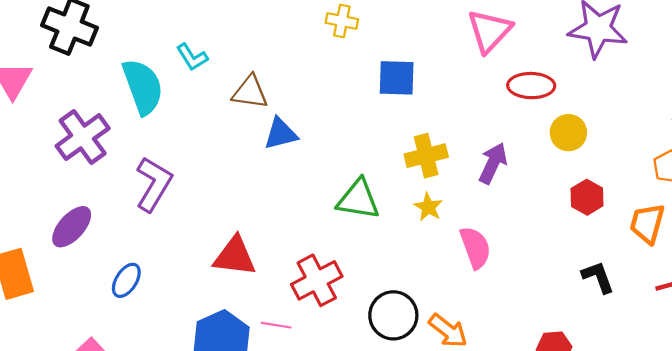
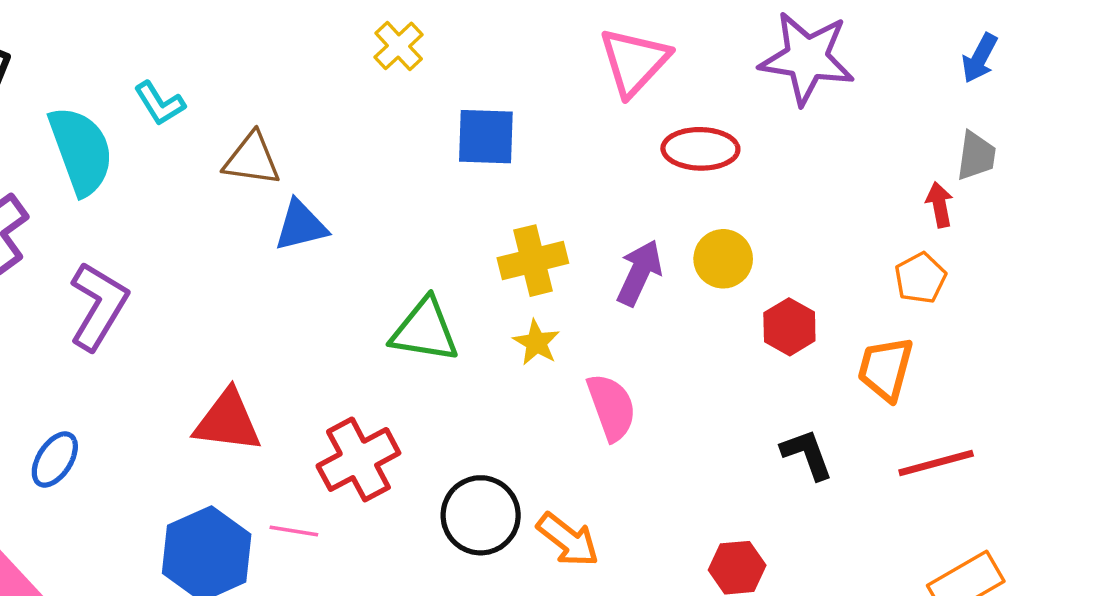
yellow cross: (342, 21) -> (399, 46), turned 36
yellow circle: (568, 133) -> (723, 259), moved

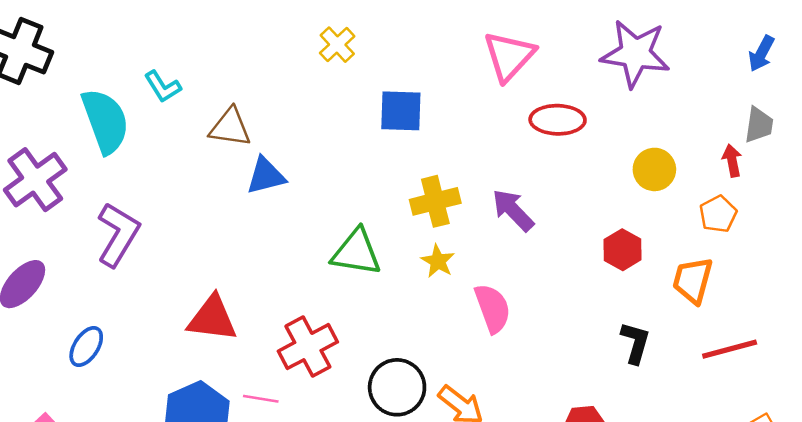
yellow circle: (723, 259) -> (654, 169), moved
purple arrow: (639, 273) -> (513, 210), turned -69
black L-shape: (807, 454) -> (635, 343), turned 36

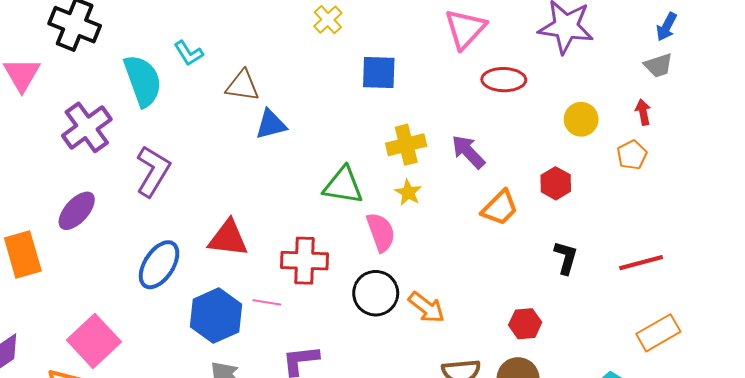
gray trapezoid: (759, 125) -> (658, 65), moved, turned 64
orange trapezoid: (693, 280) -> (500, 208), moved, turned -150
pink semicircle: (493, 308) -> (381, 232), moved
blue ellipse: (86, 347) -> (159, 265), moved, size x1.5
red cross: (308, 347) -> (304, 261), turned 30

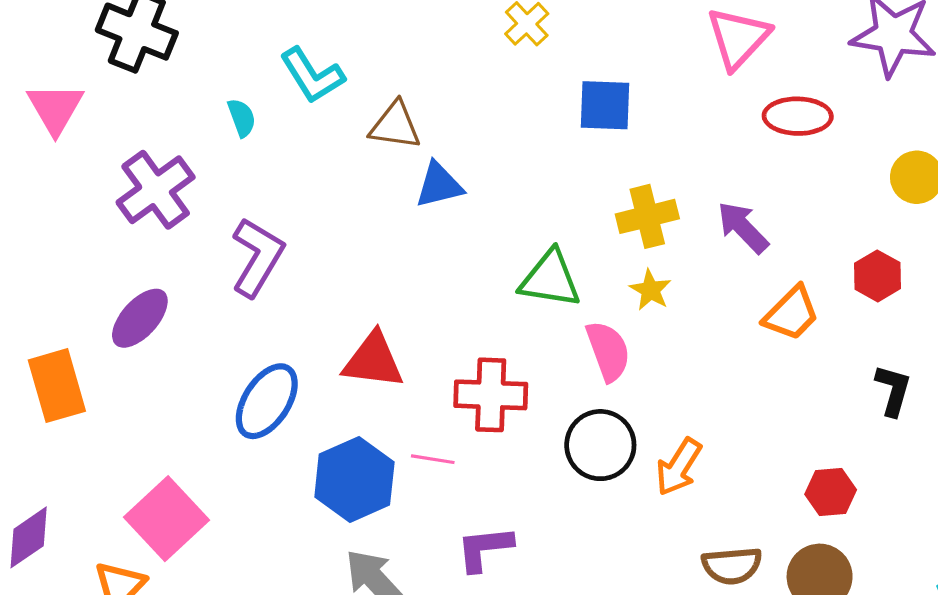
cyan L-shape: (189, 53) -> (312, 75), size x1.4
cyan semicircle: (143, 81) -> (242, 118), size x0.5
orange arrow: (427, 307) -> (679, 467), turned 84

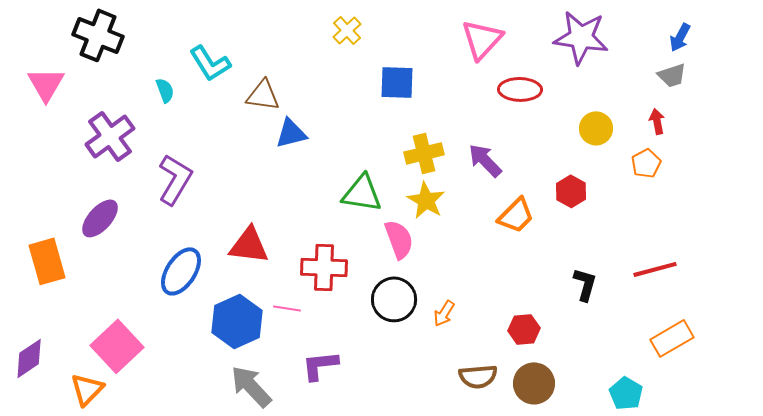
yellow star: (650, 290) -> (426, 200), size x1.4
black L-shape: (893, 390) -> (585, 284), moved
orange arrow: (679, 467) -> (444, 313), size x0.7
red hexagon: (831, 492) -> (524, 329), moved

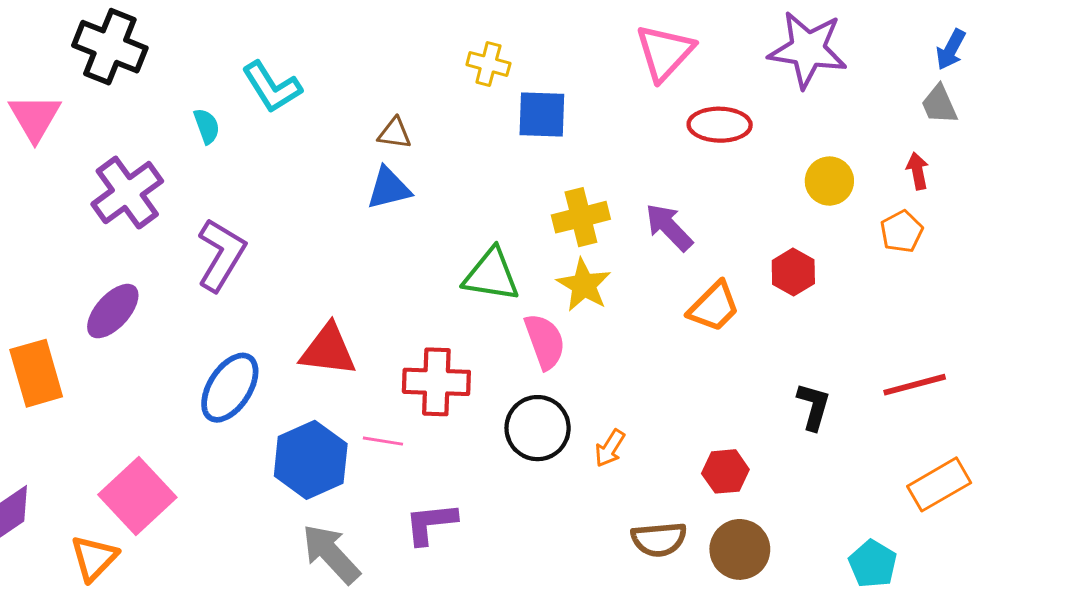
yellow cross: (347, 30) -> (488, 64), moved, turned -32
gray trapezoid: (672, 75) -> (939, 104), turned 84
brown triangle: (263, 95) -> (395, 133), moved, size x0.7

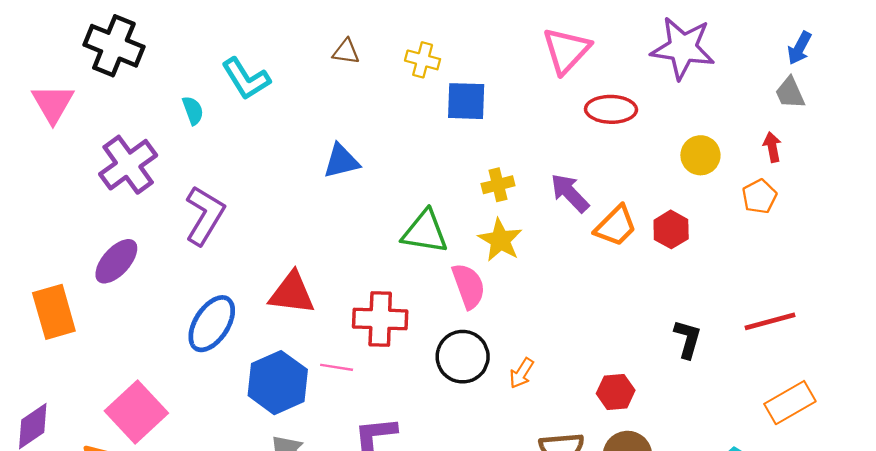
brown triangle: (395, 133) -> (346, 52), moved
yellow cross: (581, 217) -> (498, 185), size x0.7
orange trapezoid: (714, 307) -> (616, 226), moved

